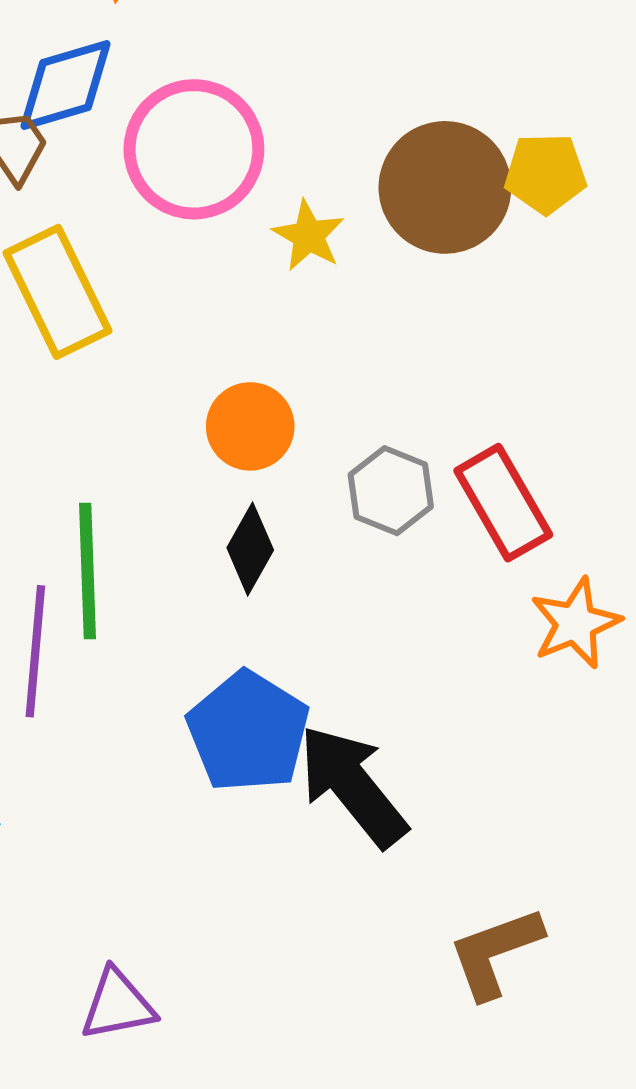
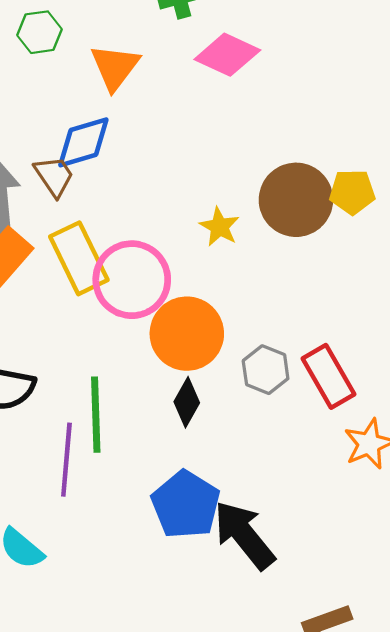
pink circle: (194, 149) -> (132, 280), moved
orange circle: (250, 426) -> (187, 334), size x1.5

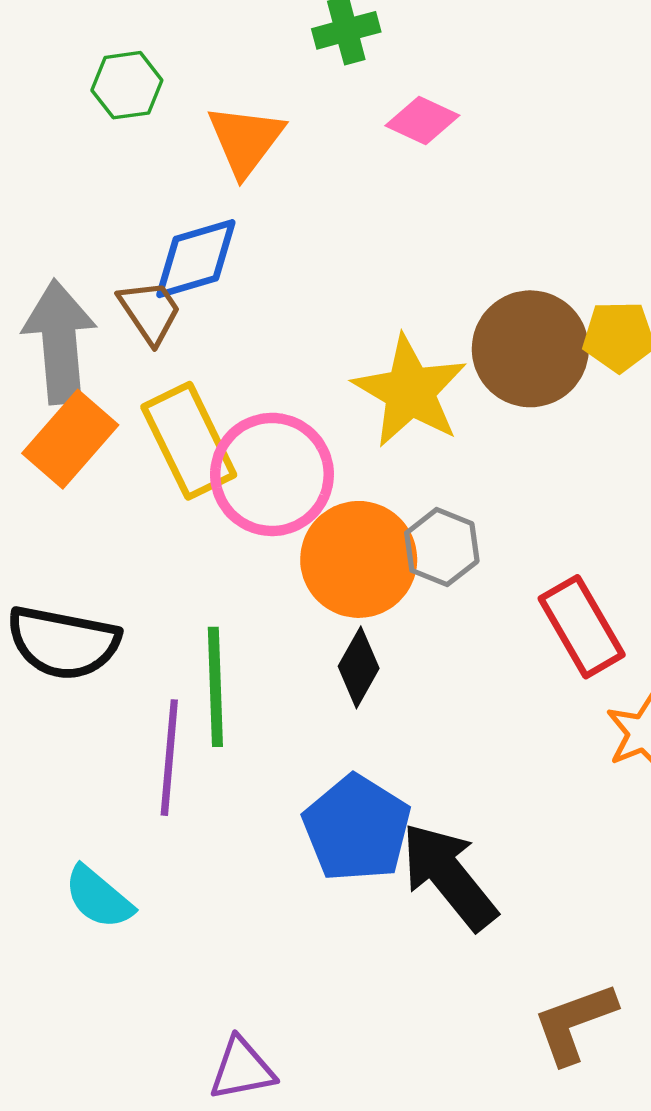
pink diamond: (227, 55) -> (422, 121), size x0.7
yellow star: (219, 227) -> (410, 391), size x1.8
gray hexagon: (266, 370) -> (442, 547), moved

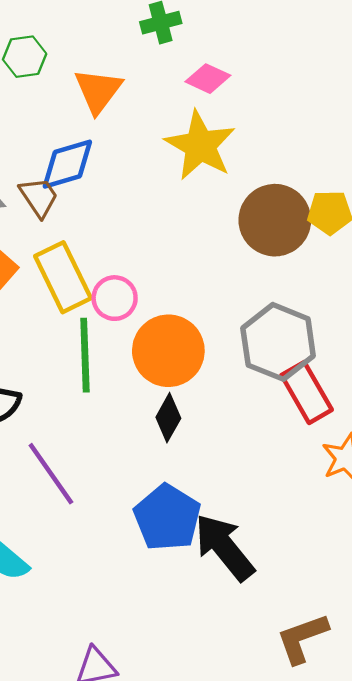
yellow star: (410, 391) -> (200, 146), moved
pink circle: (272, 474) -> (115, 298), size x0.6
gray hexagon: (442, 547) -> (278, 342), moved, size x1.6
green line: (215, 687) -> (85, 355), moved
purple line: (169, 758) -> (51, 474), turned -40

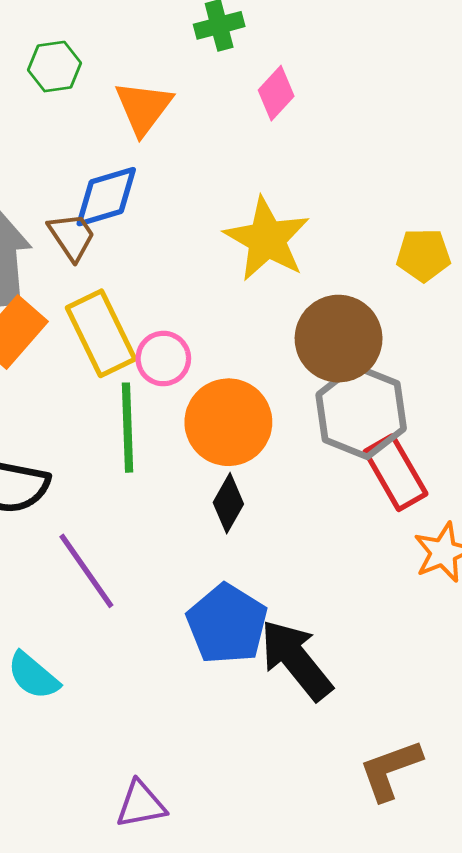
pink diamond: (208, 79) -> (276, 93), turned -72
yellow star: (200, 146) -> (267, 239), moved
brown circle: (275, 220) -> (339, 339), moved

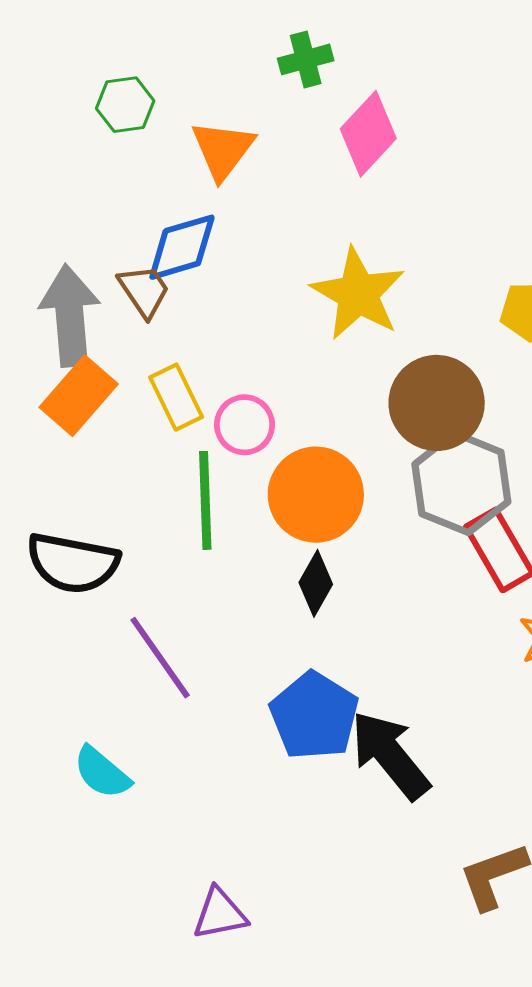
pink diamond: (276, 93) -> (368, 134), size x1.4
yellow rectangle: (101, 333) -> (176, 397), size x0.7

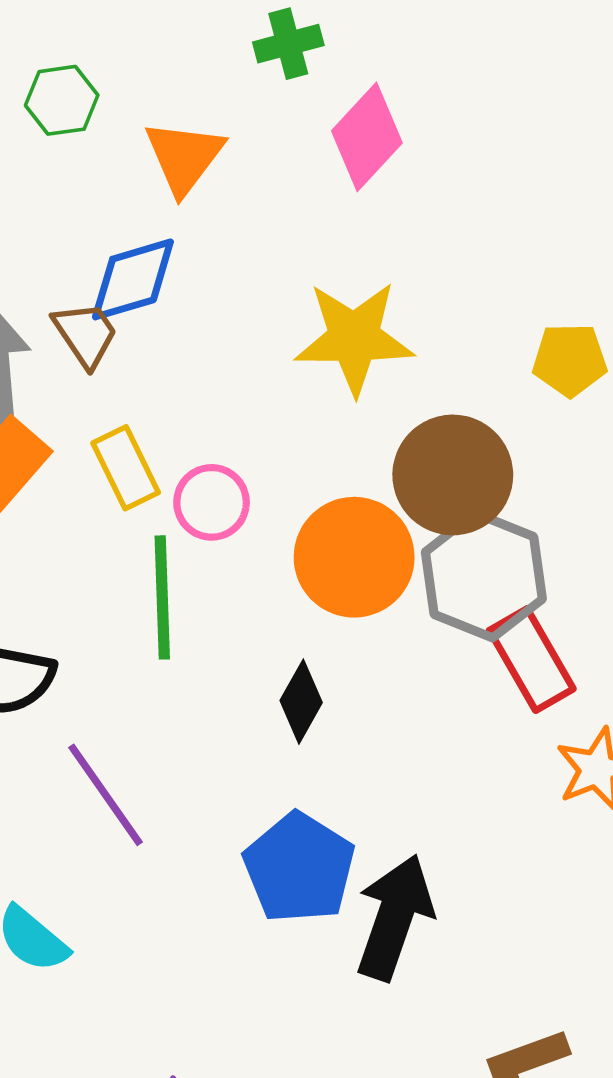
yellow star: (358, 294) -> (354, 338), turned -30
orange circle: (316, 495) -> (354, 557), moved
black arrow: (390, 755) -> (394, 917), turned 58

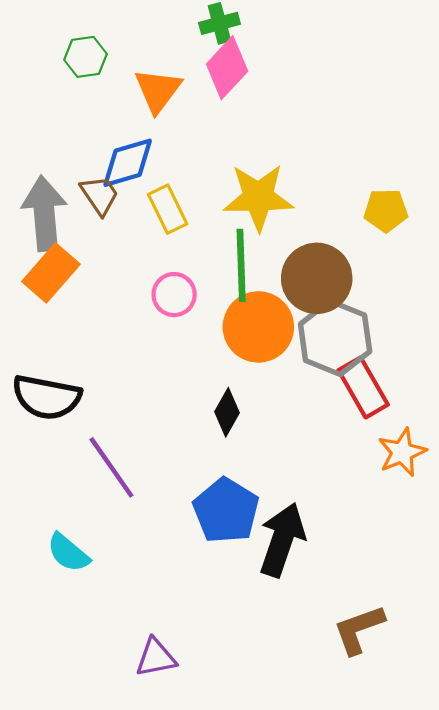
pink diamond: (367, 137) -> (227, 68), moved
yellow rectangle: (126, 468) -> (168, 209), moved
green line: (162, 597) -> (241, 265), moved

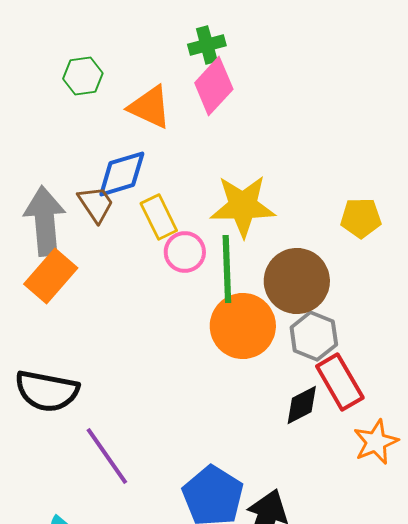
orange triangle: (158, 90) -> (150, 107), turned -42
pink circle: (174, 295) -> (185, 252), moved
gray hexagon: (335, 338) -> (314, 336), size x0.7
black diamond: (227, 412) -> (302, 405), moved, turned 33

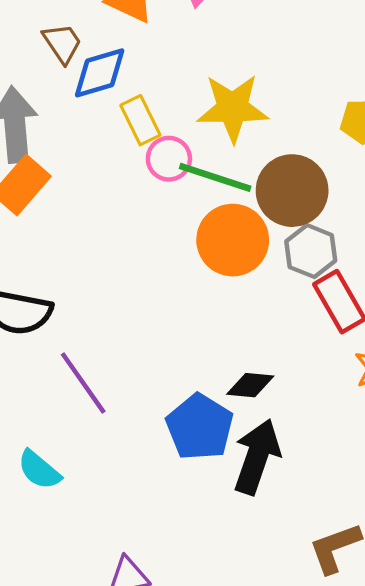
brown trapezoid: (96, 204) -> (62, 43), moved
green line: (227, 269) -> (215, 177), turned -70
black diamond: (302, 405) -> (250, 385), moved, turned 33

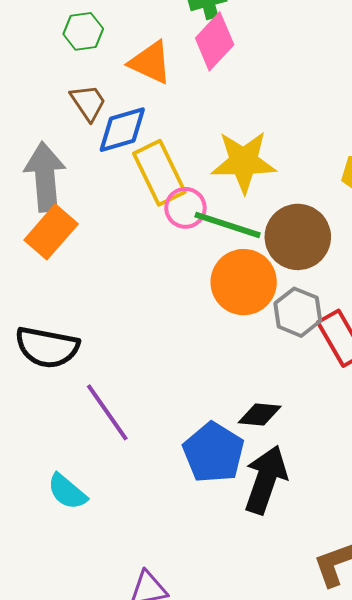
yellow rectangle: (140, 120) -> (159, 173), size x1.4
gray hexagon: (311, 251) -> (298, 312), moved

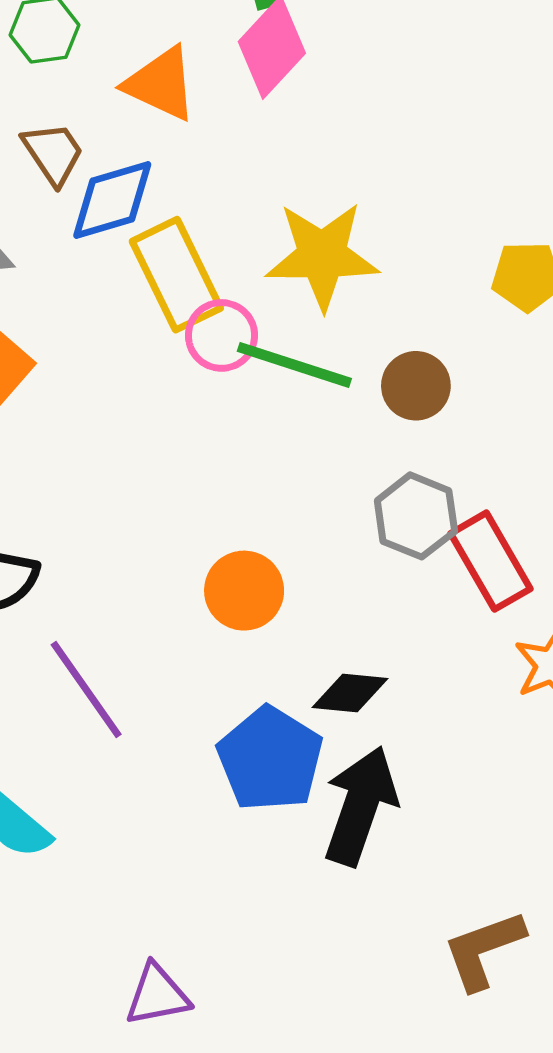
brown circle: (298, 237) -> (416, 386), size x0.6
orange circle: (244, 282) -> (244, 591), moved, size x0.7

